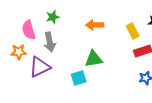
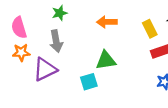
pink semicircle: (29, 30) -> (19, 28), moved

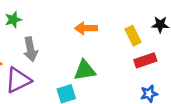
green star: (60, 13) -> (13, 20), moved

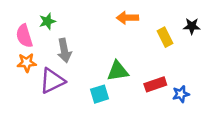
orange arrow: (86, 28) -> (127, 18), moved
red rectangle: (145, 60) -> (155, 84), moved

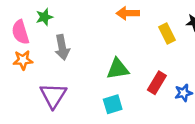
purple triangle: (52, 81) -> (53, 95), moved, turned -32
red rectangle: (155, 84) -> (157, 83), turned -40
cyan square: (100, 94) -> (113, 104), moved

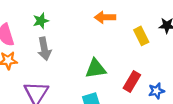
green star: (44, 17) -> (41, 21), moved

